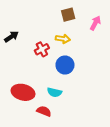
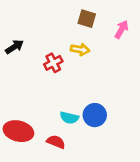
brown square: (68, 15) -> (87, 19), turned 32
blue circle: (65, 65) -> (95, 115), moved
red ellipse: (23, 92) -> (18, 131), moved

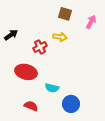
blue circle: (95, 115) -> (71, 104), moved
red ellipse: (18, 131) -> (26, 72), moved
red semicircle: (56, 142) -> (31, 106), moved

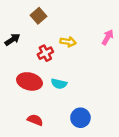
brown square: (65, 14) -> (39, 16), moved, turned 32
pink arrow: (91, 22) -> (108, 37), moved
cyan semicircle: (52, 88) -> (59, 84), moved

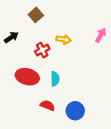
cyan semicircle: (59, 84) -> (55, 79), turned -104
red semicircle: (35, 120) -> (48, 105), moved

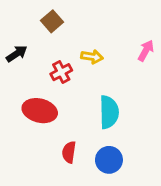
cyan semicircle: (55, 79) -> (109, 112), moved, size x1.5
red semicircle: (48, 105) -> (69, 152), turned -104

